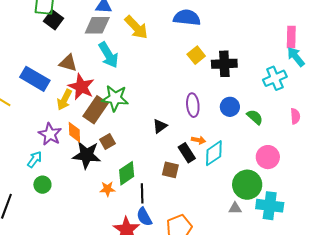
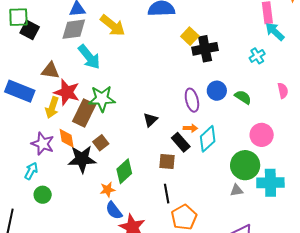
yellow square: (196, 55) -> (190, 36), moved
cyan cross: (275, 78) -> (257, 56), size x0.7
purple ellipse: (193, 105) -> (192, 100), moved
black line: (142, 193) -> (167, 194), moved
blue semicircle: (144, 217) -> (114, 210), moved

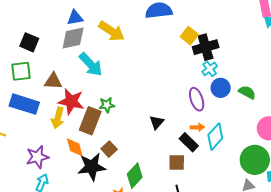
green square: (18, 17) -> (21, 71), moved
cyan cross: (257, 56) -> (210, 69), moved
green star: (102, 99) -> (107, 105), size x0.6
purple star: (43, 144) -> (37, 157), moved, turned -30

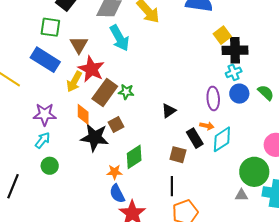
brown triangle: (53, 81) -> (79, 45), turned 42
green semicircle: (247, 92) -> (266, 93), moved
green star: (107, 105) -> (126, 92), moved

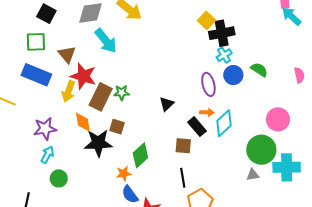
brown square: (116, 125) -> (117, 127), turned -35

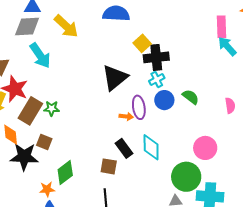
black triangle: (167, 104) -> (115, 78), moved, size x1.8
orange arrow: (207, 112) -> (126, 117), moved
cyan diamond: (224, 123) -> (151, 147), turned -52

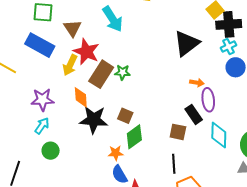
purple ellipse: (139, 107) -> (208, 100), moved
brown square: (44, 142) -> (125, 116), moved
cyan diamond: (151, 147) -> (219, 135), moved

